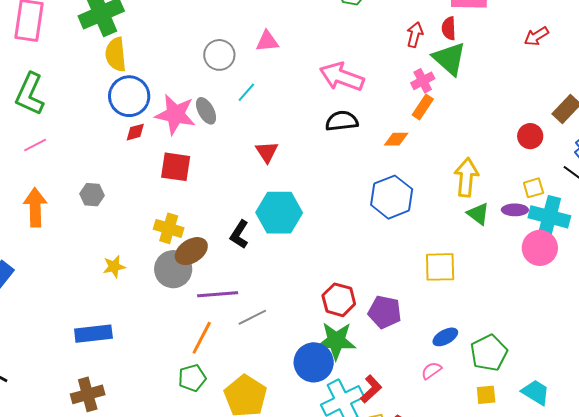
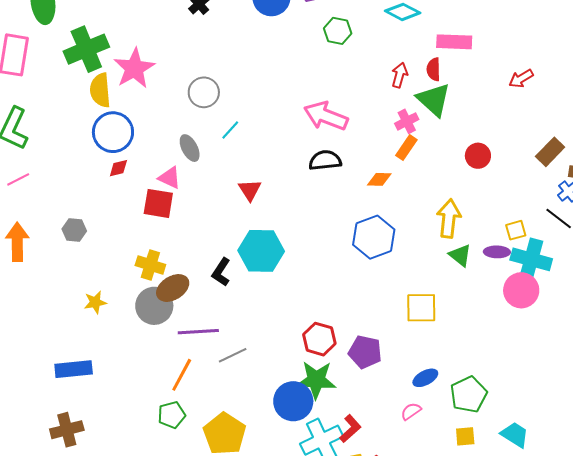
pink triangle: (267, 41) -> (170, 178), moved, turned 30
pink star: (175, 114) -> (134, 68), moved, turned 30
red circle: (530, 136) -> (478, 156), moved

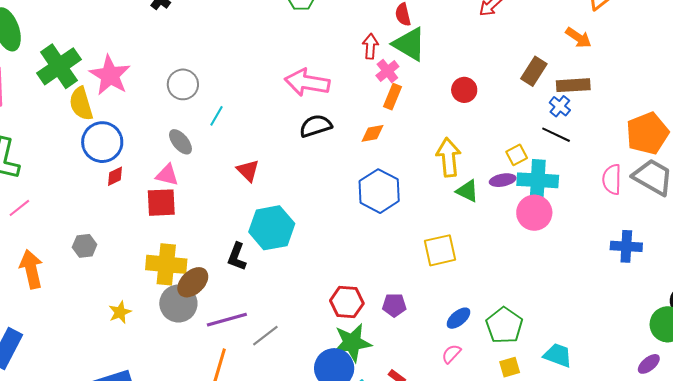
red arrow: (400, 75) -> (370, 46), moved
yellow cross: (150, 265) -> (166, 264), size x1.4
purple pentagon: (365, 352) -> (394, 305), size x0.7

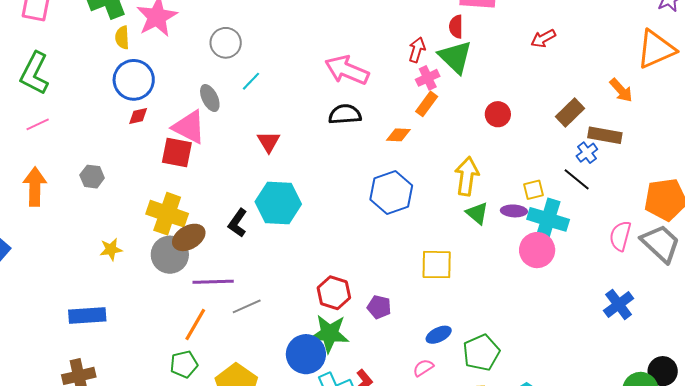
yellow semicircle: (81, 104) -> (122, 38), size x0.7
pink triangle: (167, 175) -> (189, 127), size x1.5
blue cross: (626, 246) -> (619, 304), turned 36

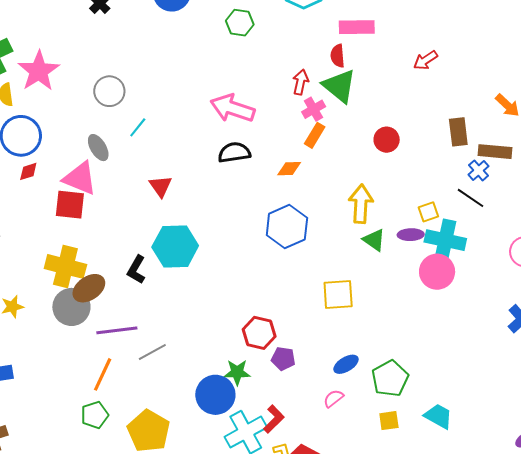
brown rectangle: (570, 113) -> (458, 132), turned -48
red hexagon: (334, 293) -> (259, 333), moved
purple pentagon: (379, 307) -> (283, 359), moved
green star: (329, 334) -> (237, 372), size x0.7

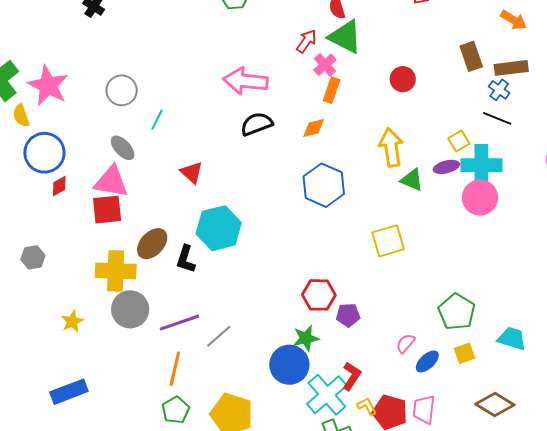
red arrow: (301, 82) -> (307, 41), turned 35
brown ellipse: (89, 288) -> (152, 244), moved
blue ellipse: (346, 364) -> (427, 361), moved

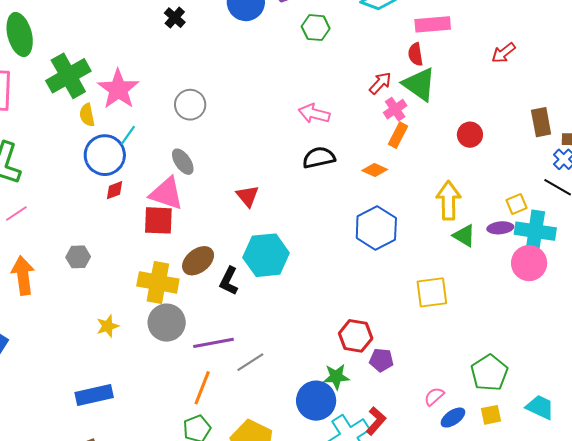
pink arrow: (245, 81) -> (314, 114), size x0.7
cyan line: (157, 120) -> (128, 135), moved
orange diamond: (314, 128) -> (375, 170), turned 30

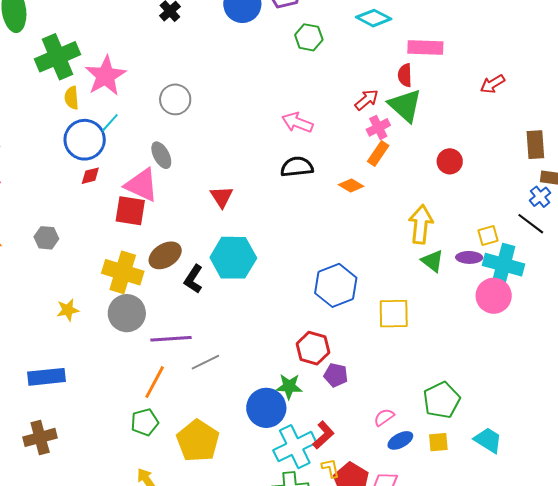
brown rectangle: (541, 122) -> (535, 145), moved
blue hexagon: (376, 228) -> (336, 285), moved

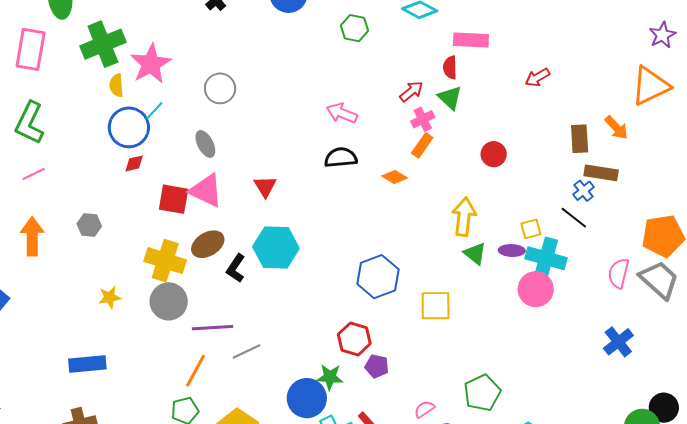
green triangle: (405, 106) -> (450, 98), size x0.7
pink triangle: (142, 185) -> (206, 190), moved

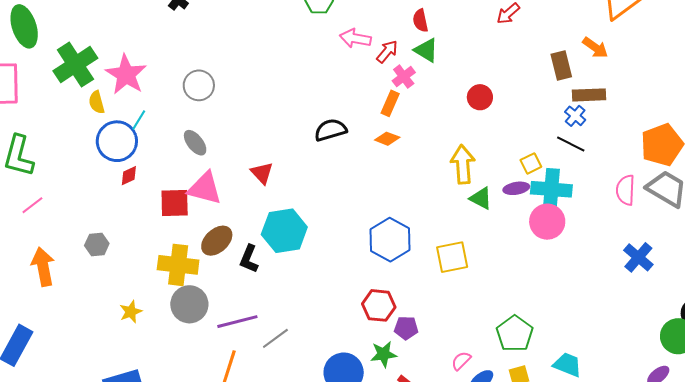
pink arrow: (342, 113) -> (355, 38), moved
orange rectangle: (422, 145) -> (390, 103), moved
green star: (330, 377) -> (384, 354), moved

